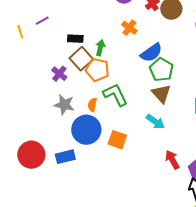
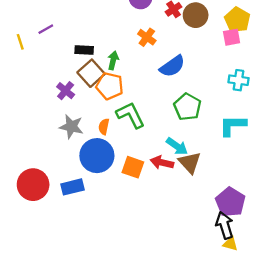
green pentagon: (161, 70) -> (187, 107), moved
brown triangle: (161, 94) -> (190, 163), moved
red arrow: (172, 160) -> (162, 163), moved, turned -48

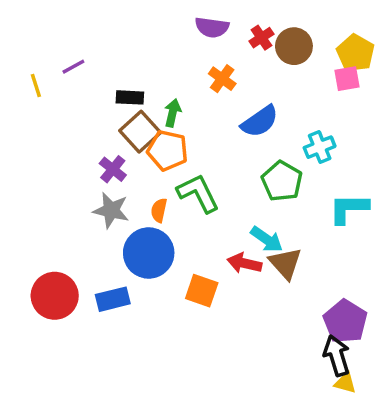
cyan cross: (238, 80) -> (320, 147), moved, turned -30
purple cross: (66, 91) -> (113, 169), moved
orange square: (133, 167) -> (202, 291), moved

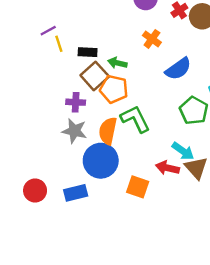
yellow line: (36, 85) -> (59, 44), moved
green arrow: (173, 113) -> (117, 63), turned -90
purple cross: (113, 169) -> (76, 102), turned -36
orange semicircle: (159, 210) -> (108, 131), size x1.6
red circle: (55, 296) -> (35, 191), size x0.7

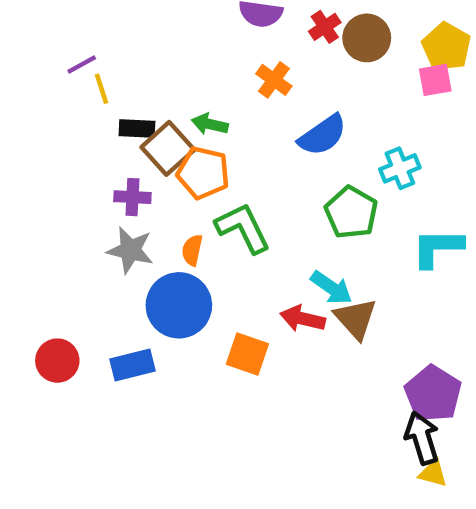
black rectangle: (88, 52) -> (137, 129), moved
orange semicircle: (108, 131) -> (192, 250), size x0.6

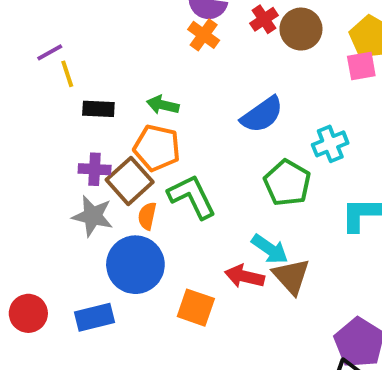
orange cross: (274, 80) -> (204, 35), moved
brown square: (168, 148) -> (130, 181), moved

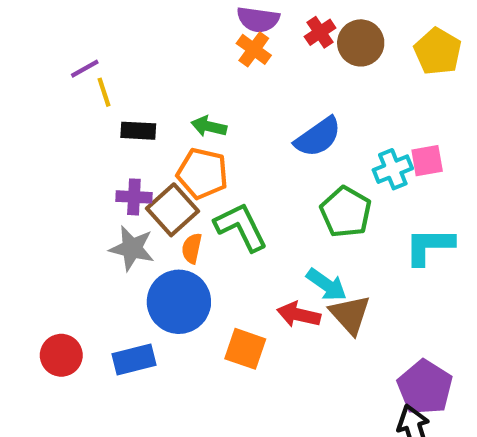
pink square: (361, 66) -> (427, 161), moved

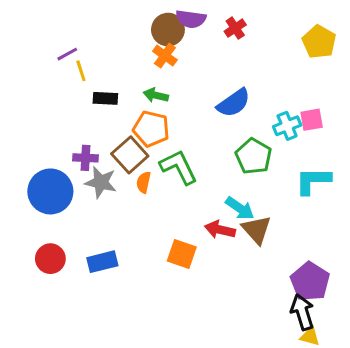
brown circle: (361, 43) -> (168, 30), moved
orange cross: (254, 49) -> (165, 56), moved
purple cross: (134, 197) -> (86, 158), moved
blue circle: (179, 302) -> (50, 191), moved

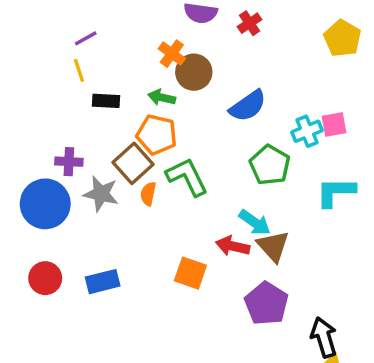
brown circle: (168, 30) -> (194, 72), moved
purple line: (67, 54) -> (86, 38), moved
purple cross: (86, 158) -> (69, 162), moved
purple pentagon: (310, 282) -> (266, 303), moved

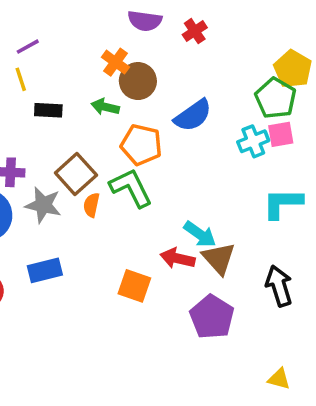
yellow pentagon: (342, 38) -> (293, 69), moved
orange pentagon: (157, 135) -> (141, 145), moved
green pentagon: (270, 165) -> (276, 98), moved
blue rectangle: (103, 282) -> (45, 270), moved
black arrow: (324, 337) -> (279, 286), moved

